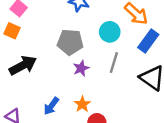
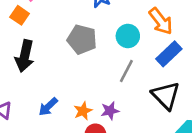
black arrow: (23, 65) -> (25, 56), turned 120
purple star: (81, 68) -> (110, 111), moved

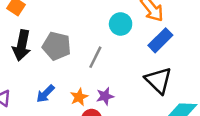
gray pentagon: (82, 39) -> (57, 46), moved
gray line: (126, 71) -> (95, 57), moved

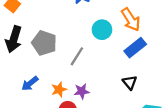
black triangle: (158, 80) -> (130, 82), size x0.6

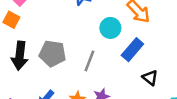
blue rectangle: (135, 48) -> (132, 50), moved

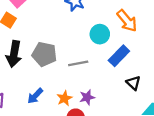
gray line: (89, 61) -> (78, 63), turned 54

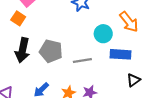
blue rectangle: (119, 56) -> (121, 54), turned 48
black triangle: (133, 83) -> (133, 80), turned 40

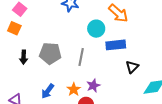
black arrow: (22, 50) -> (24, 57), size x0.6
gray line: (82, 61) -> (81, 57), turned -60

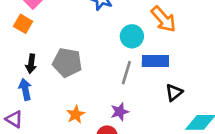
gray line: (81, 57) -> (126, 73), moved
orange star: (74, 89) -> (76, 114), moved
blue arrow: (48, 91) -> (25, 89), moved, turned 126

